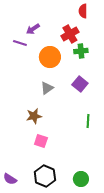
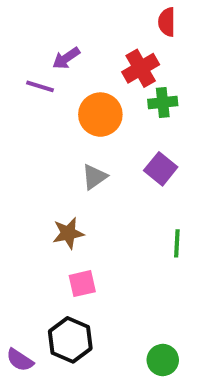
pink square: (41, 141) -> (82, 284), turned -32
black hexagon: (45, 176) -> (70, 340), moved

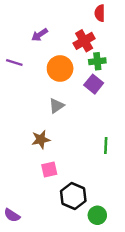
purple line: (40, 86) -> (14, 62), moved
purple square: (161, 169) -> (94, 84), moved
black hexagon: (70, 340) -> (73, 196), moved

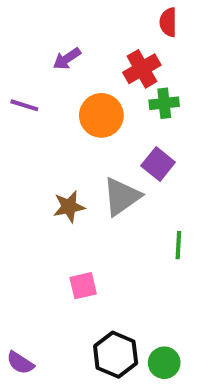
purple square: (94, 84) -> (158, 164), moved
gray triangle: (56, 106) -> (122, 197), moved, size x1.5
brown star: (41, 139) -> (69, 207), moved
black hexagon: (73, 196) -> (116, 355), moved

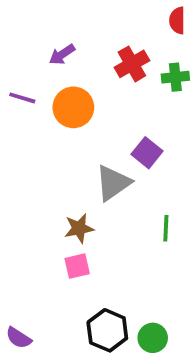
red semicircle: (168, 22) -> (177, 20), moved
green cross: (164, 103) -> (175, 77), moved
orange circle: (101, 115) -> (73, 107), moved
brown star: (69, 207) -> (79, 228), moved

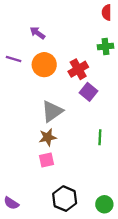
purple arrow: (62, 54) -> (37, 33), turned 70
red cross: (132, 64) -> (78, 69), moved
gray triangle: (113, 183) -> (52, 111), moved
green circle: (153, 338) -> (104, 204), moved

